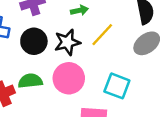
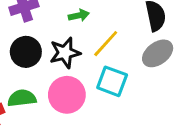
cyan square: (117, 86) -> (112, 81), moved

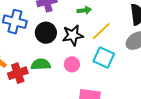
pink circle: (67, 95) -> (72, 64), size x0.6

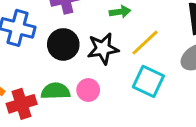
pink circle: (72, 64) -> (88, 90), moved

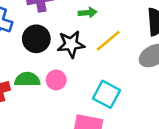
cyan square: (148, 81) -> (107, 94), moved

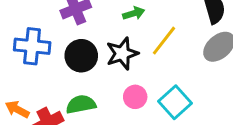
pink circle: (56, 80) -> (135, 97), moved
cyan square: (107, 94) -> (175, 102), turned 32

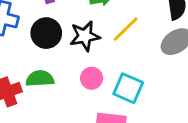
cyan square: (175, 102) -> (128, 88), turned -32

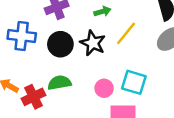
black star: (85, 36) -> (93, 43), turned -30
pink circle: (92, 78) -> (104, 88), moved

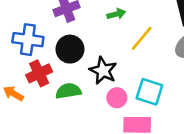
black star: (93, 43) -> (103, 71), moved
red cross: (34, 97) -> (39, 73), moved

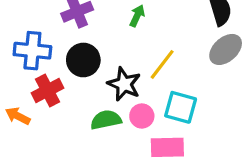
green arrow: (116, 14) -> (137, 16), turned -48
yellow line: (142, 38) -> (162, 64), moved
green semicircle: (68, 91) -> (106, 120), moved

